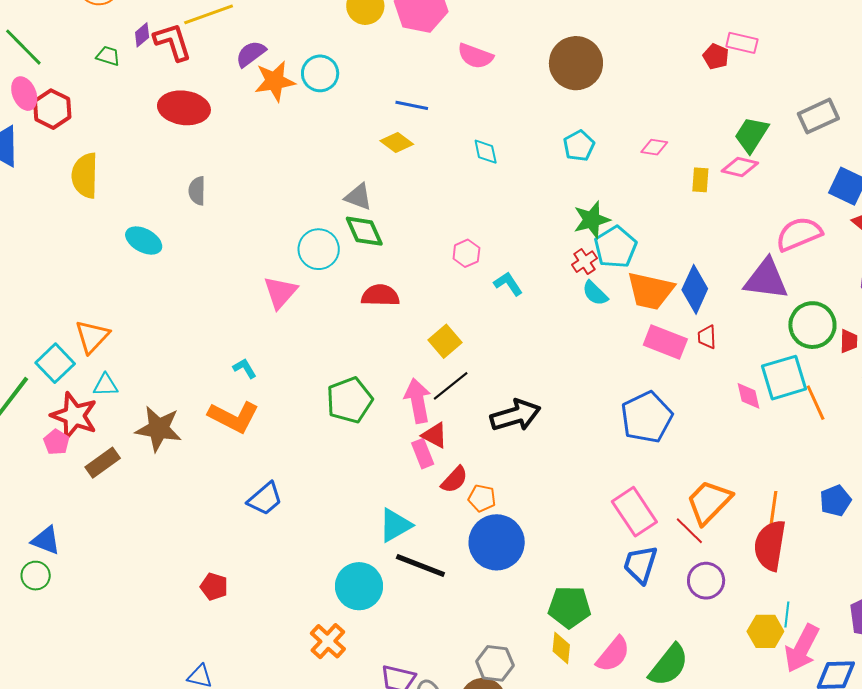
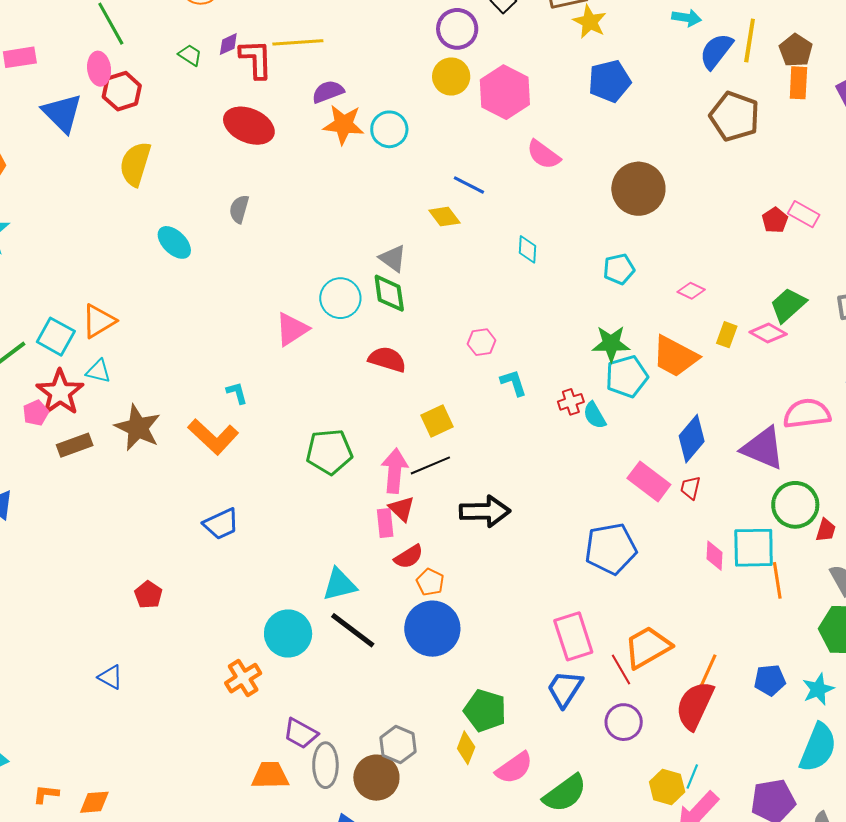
red cross: (585, 262) -> (571, 402), moved
orange trapezoid: (650, 291) -> (675, 356), moved
cyan square: (55, 363) -> (56, 337), turned -33

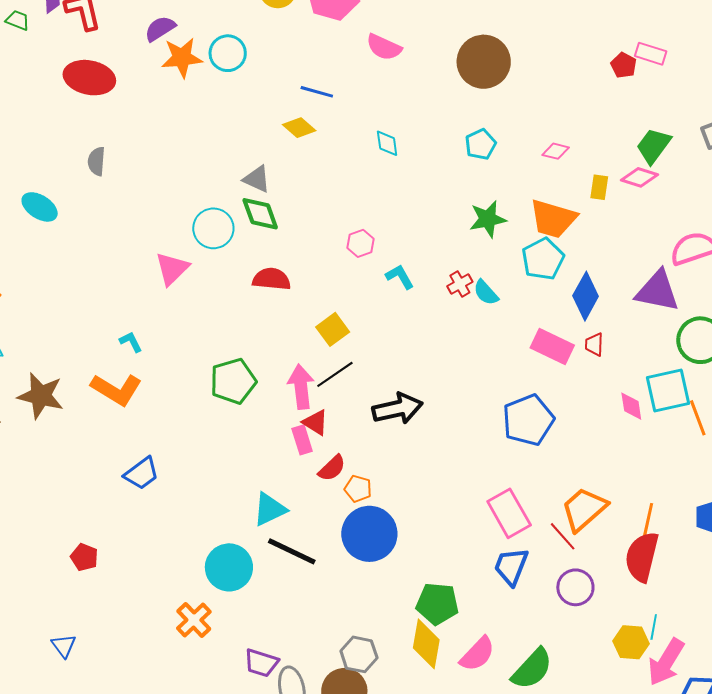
cyan pentagon: (627, 376) -> (543, 259), moved
blue triangle: (110, 677) -> (64, 646), turned 36
yellow diamond: (466, 748) -> (426, 644), size x1.5

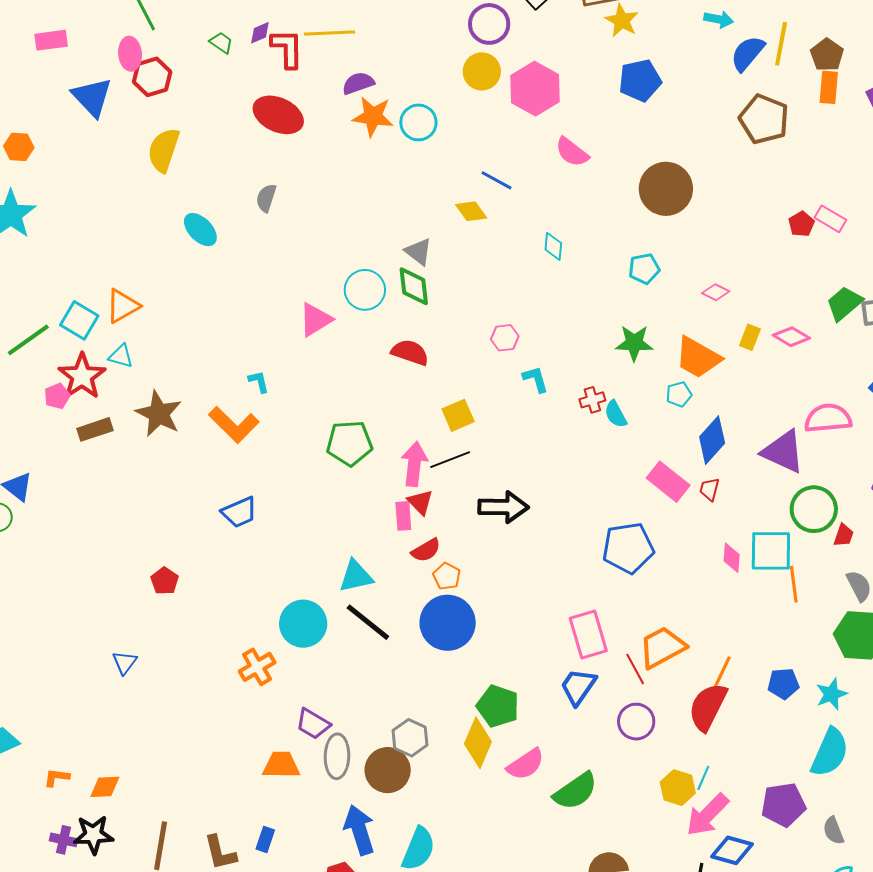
green trapezoid: (654, 146) -> (844, 303), moved
cyan pentagon: (543, 259) -> (679, 394), size x0.6

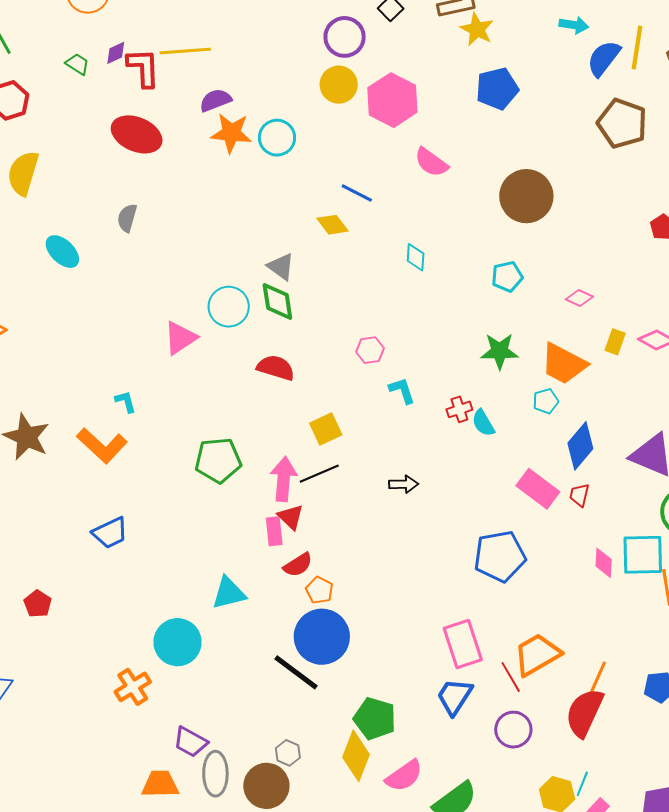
black arrow: (503, 507) -> (404, 484), moved, size x0.6
black line: (368, 622) -> (296, 672), moved
gray hexagon: (410, 738) -> (288, 753), size x0.7

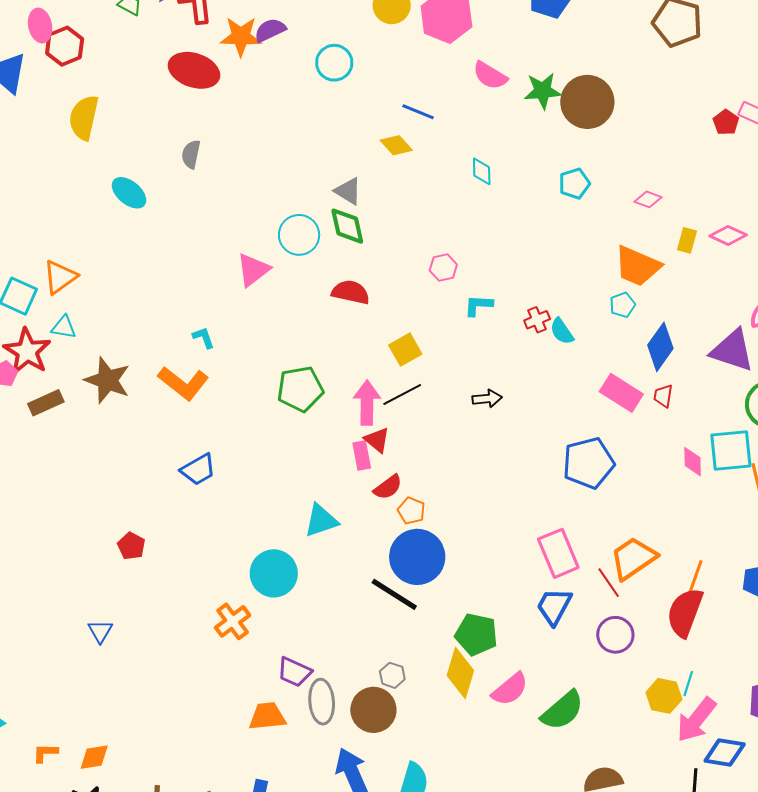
orange star: (231, 133) -> (241, 36), moved
green star: (500, 351) -> (543, 91), moved
cyan L-shape: (402, 391) -> (478, 305), turned -64

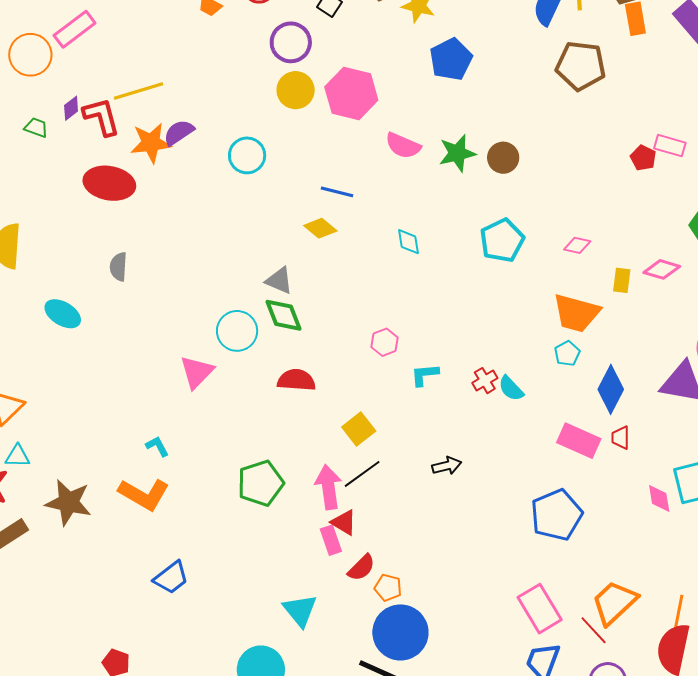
brown circle: (587, 102) -> (503, 158), size x0.6
cyan pentagon: (574, 184) -> (502, 240), size x1.4
cyan triangle: (321, 521) -> (300, 610), turned -42

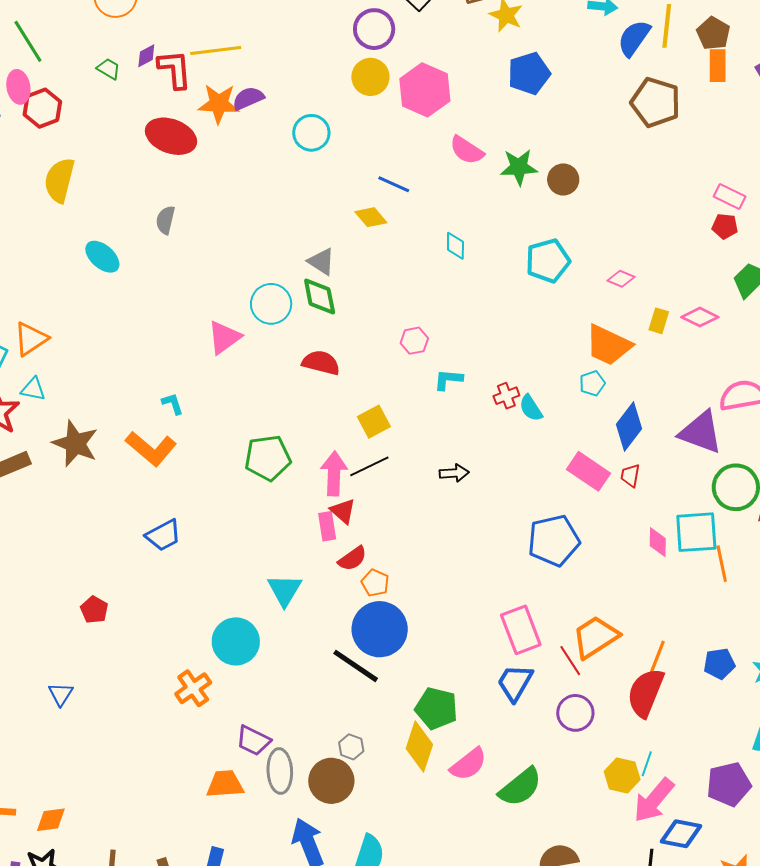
red pentagon: (643, 158) -> (725, 226), moved, turned -30

